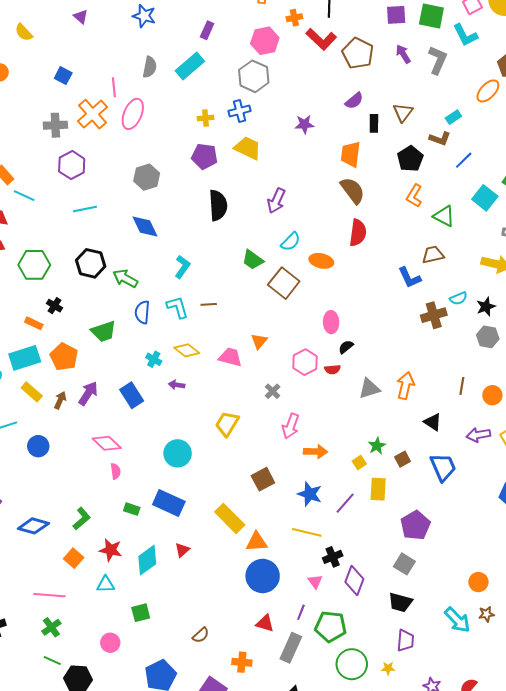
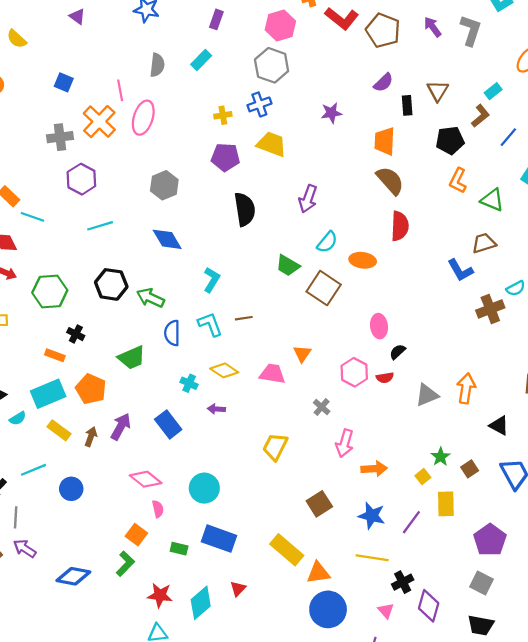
cyan rectangle: (190, 66) -> (201, 60), size x0.7
brown L-shape: (440, 139) -> (480, 116), turned -55
black pentagon: (410, 159) -> (450, 140), turned 30
cyan circle: (178, 453) -> (204, 488), moved
orange square: (74, 558) -> (136, 535), moved

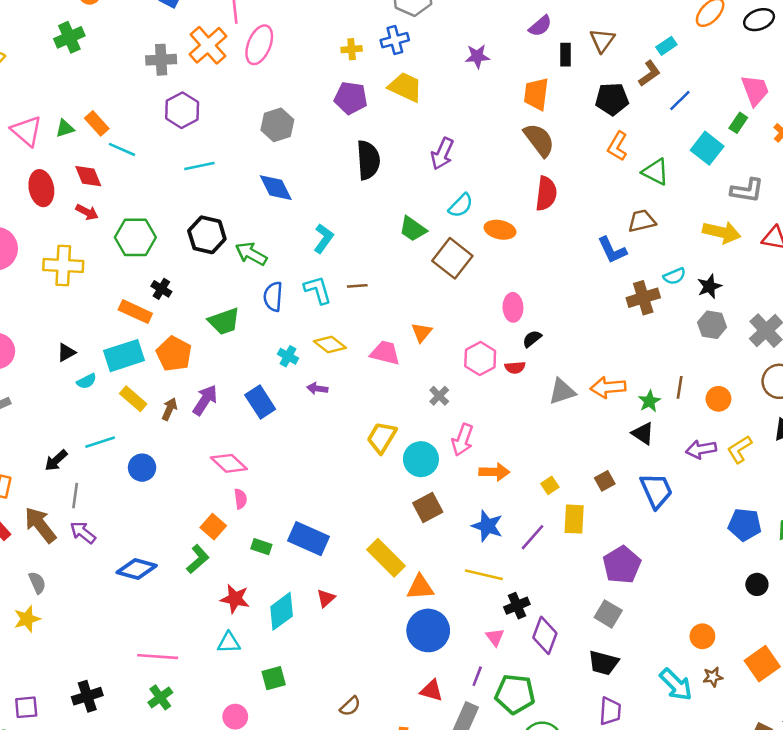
orange rectangle: (55, 355) -> (135, 312), size x1.4
orange arrow: (466, 388) -> (608, 387), turned -108
green star: (440, 457) -> (649, 401), moved
cyan circle: (204, 488) -> (421, 459), moved

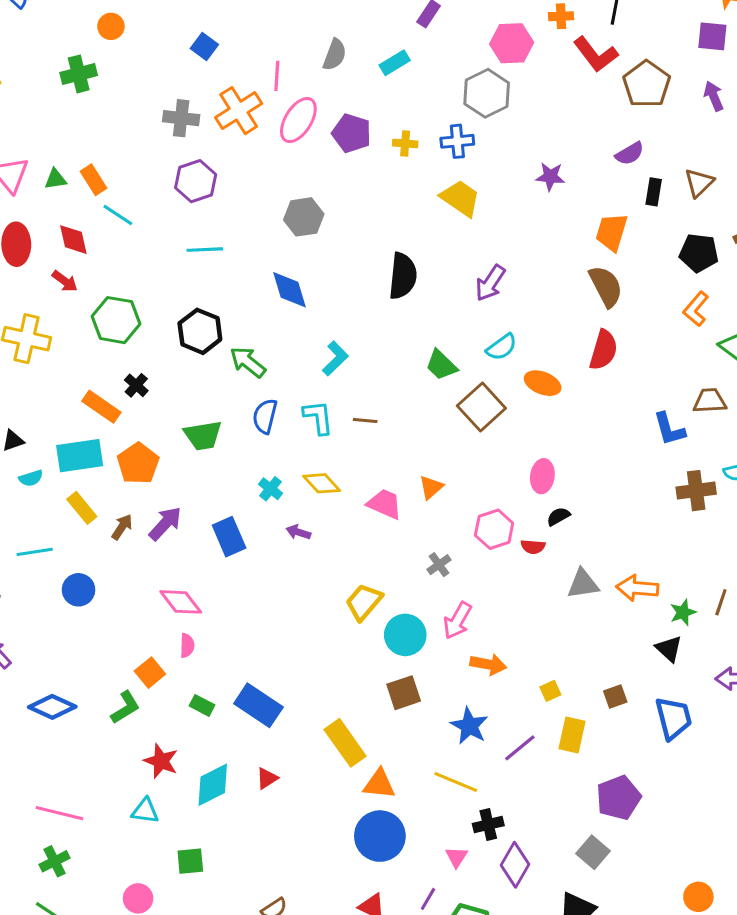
purple pentagon: (351, 98) -> (352, 133), moved

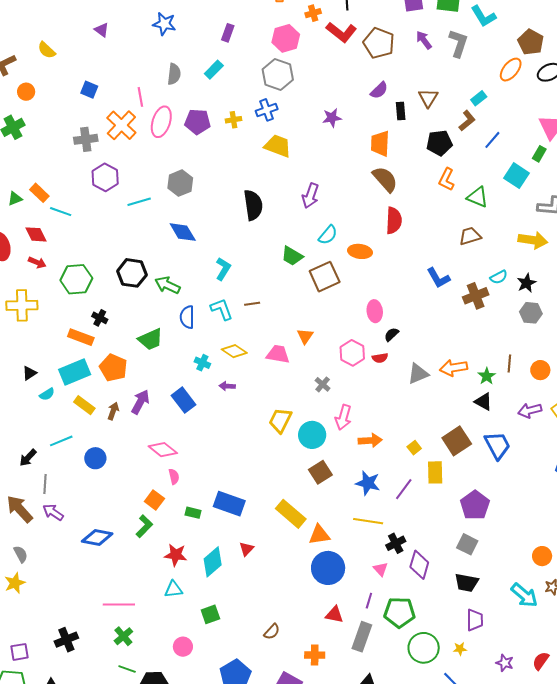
cyan line: (205, 250) -> (139, 202), moved
brown square: (481, 407) -> (325, 277), turned 32
blue L-shape: (669, 429) -> (438, 278), moved
brown square: (615, 697) -> (457, 441), size x1.8

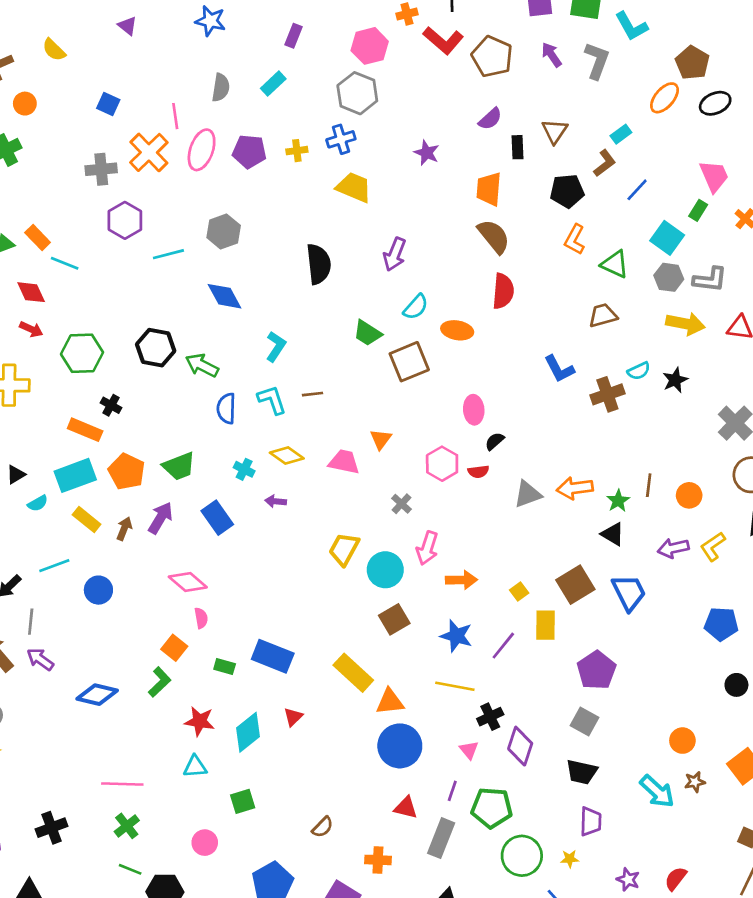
purple star: (332, 118) -> (427, 153), turned 30
gray hexagon: (531, 313) -> (669, 277), moved
green trapezoid: (150, 339) -> (179, 466), moved

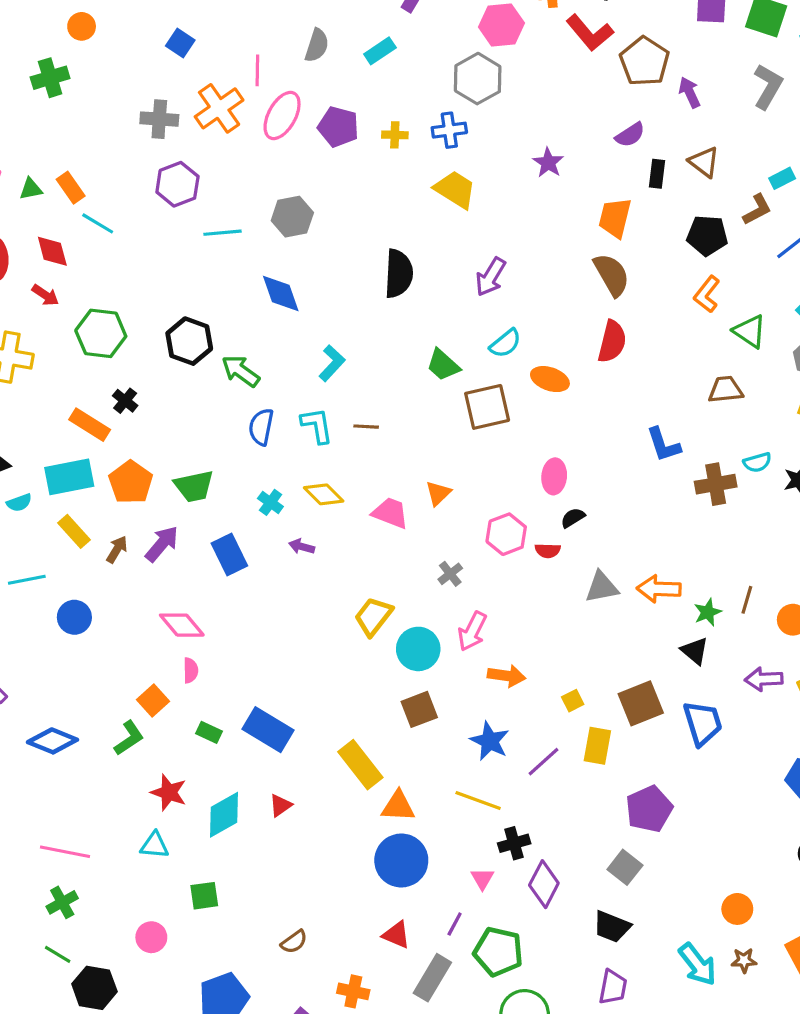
purple arrow: (552, 55) -> (690, 92), moved
brown triangle: (555, 131) -> (704, 162), turned -36

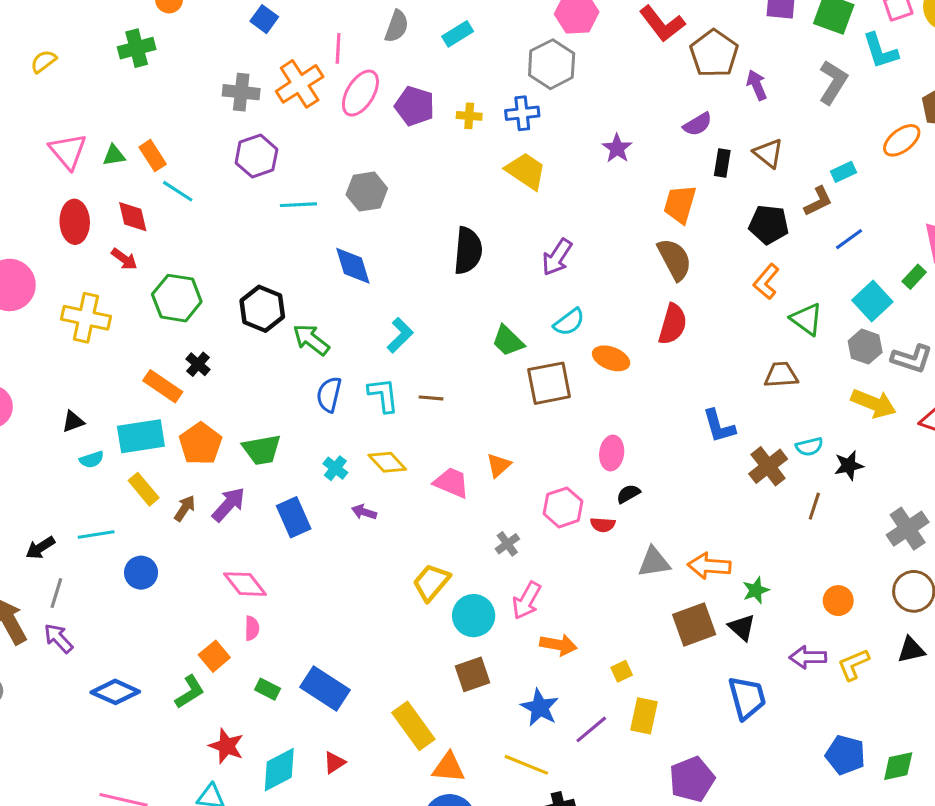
brown cross: (716, 484) -> (768, 466), turned -30
brown line: (747, 600) -> (814, 506), moved
brown square: (641, 703) -> (694, 624), moved

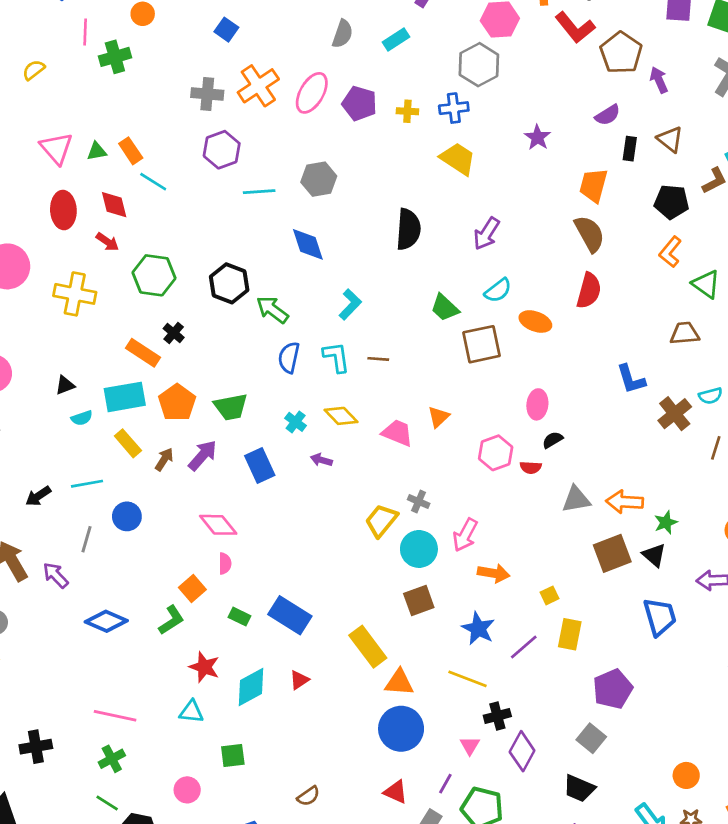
pink line: (338, 48) -> (85, 32), moved
gray cross: (507, 544) -> (419, 501), moved, turned -30
gray line: (56, 593) -> (87, 539), moved

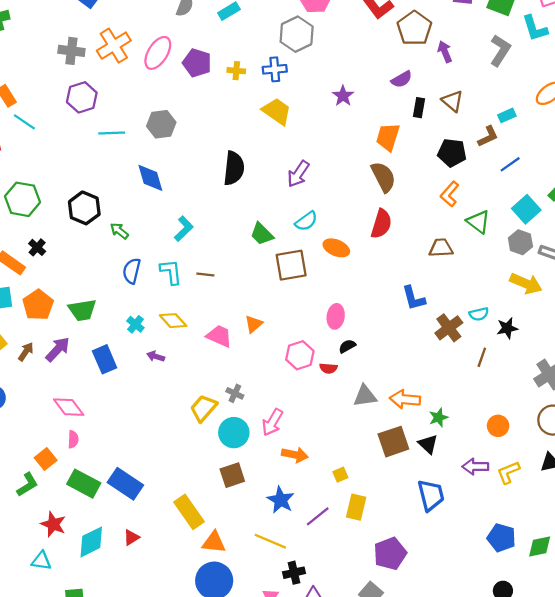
green arrow: (272, 310) -> (119, 231), size x0.7
brown trapezoid: (685, 333) -> (441, 248), moved
green rectangle: (240, 617) -> (84, 484), size x1.8

